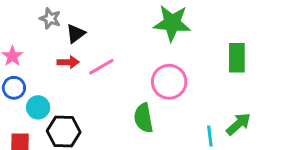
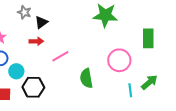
pink line: (101, 67) -> (60, 56), moved
pink circle: (169, 82) -> (119, 60), moved

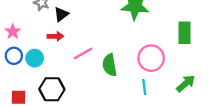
cyan circle: (16, 71) -> (35, 58), moved
green semicircle: (86, 78) -> (110, 65), moved
cyan line: (130, 90) -> (144, 87), moved

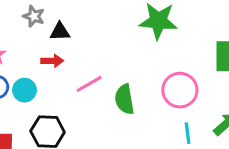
black triangle: (61, 14) -> (60, 32), turned 35
cyan line: (144, 87) -> (188, 133), moved

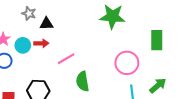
cyan circle: (25, 90) -> (23, 45), moved
green semicircle: (124, 99) -> (83, 81), moved

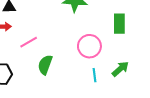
green semicircle: (83, 81) -> (45, 65), turned 30

